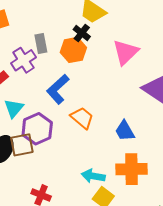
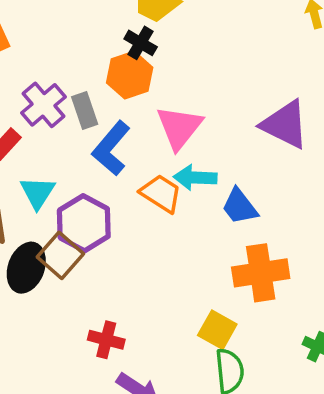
gray rectangle: (41, 43) -> (85, 111), moved
pink triangle: (126, 52) -> (179, 127), moved
brown square: (22, 145) -> (60, 255), turned -30
cyan arrow: (93, 176) -> (195, 178), moved

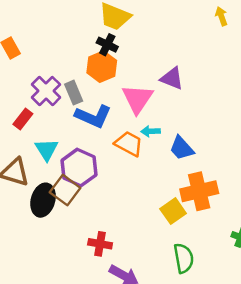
purple triangle: (285, 124) -> (172, 78), moved, size x0.7
blue L-shape: (111, 148) -> (93, 116), turned -102
cyan arrow: (195, 178) -> (151, 131), size x0.7
yellow square: (217, 330) -> (173, 211), moved, turned 30

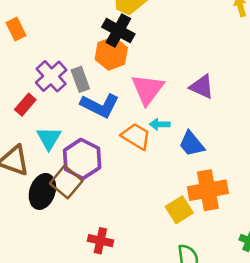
black cross: (107, 45) -> (118, 31), size x1.4
purple triangle: (172, 78) -> (202, 87), moved

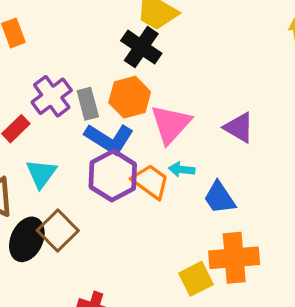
orange hexagon: (111, 53) -> (130, 97), moved
purple hexagon: (82, 159) -> (113, 176), moved

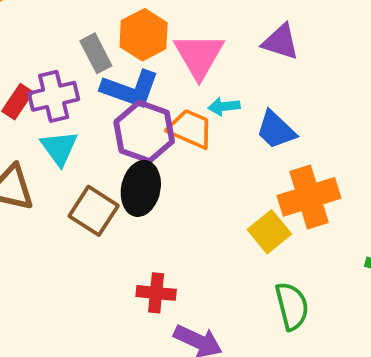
purple cross: (52, 96) -> (54, 96), moved, turned 36
black ellipse: (27, 239) -> (141, 188), moved

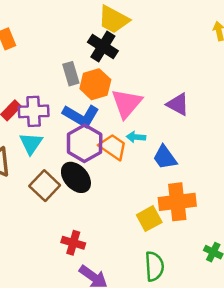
gray rectangle: (96, 53) -> (71, 74), moved
black ellipse: (141, 188) -> (76, 177), turned -64

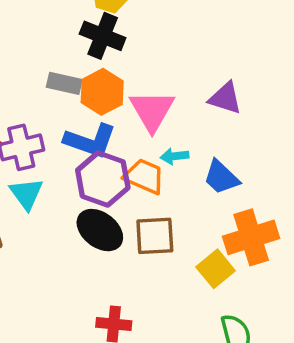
gray rectangle: (71, 74) -> (64, 83), turned -50
brown square: (45, 186) -> (155, 236), moved, turned -36

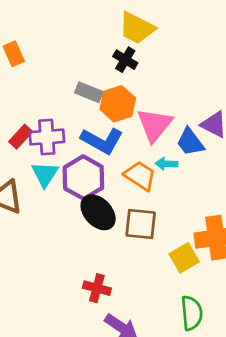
black cross: (103, 36) -> (125, 60), size x0.7
blue trapezoid: (221, 177) -> (190, 142), moved
purple hexagon: (103, 179) -> (83, 178), moved

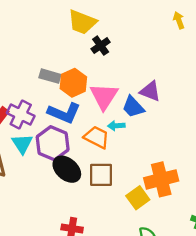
black cross: (125, 60) -> (101, 46), moved, turned 30
purple cross: (47, 137) -> (21, 114), turned 36

